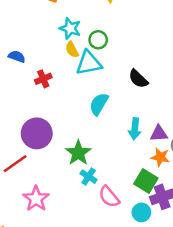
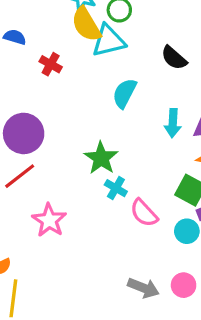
yellow semicircle: (72, 50) -> (86, 24), size x1.6
red cross: (43, 79) -> (51, 64), turned -35
purple circle: (37, 133) -> (24, 133), moved

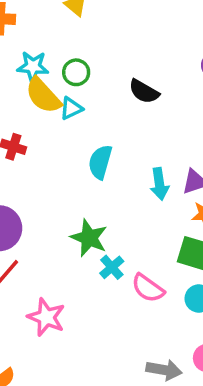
cyan triangle: (109, 41) -> (71, 108), size x0.6
black semicircle: (174, 58) -> (144, 91), moved
cyan cross: (116, 188) -> (112, 267), turned 30

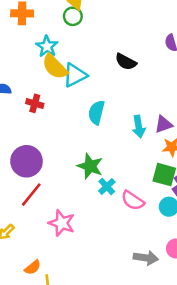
cyan star: (33, 66) -> (47, 46), turned 30
green circle: (76, 72) -> (73, 16), moved
cyan triangle: (71, 108) -> (75, 75), size x1.5

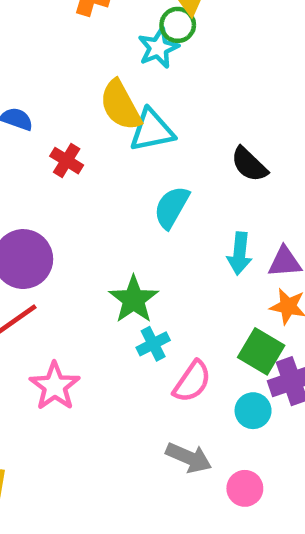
cyan star: (47, 46) -> (158, 48), moved
black semicircle: (126, 62) -> (249, 164), moved
pink semicircle: (133, 200) -> (192, 382), turned -105
gray arrow: (146, 258) -> (189, 458), moved

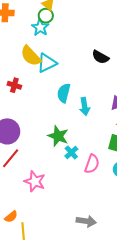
black semicircle: (249, 164) -> (100, 57), moved
cyan arrow: (240, 253) -> (85, 106), moved
gray arrow: (189, 458) -> (86, 221), moved

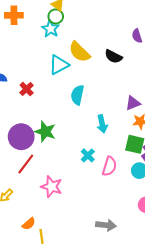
yellow semicircle: (31, 56) -> (79, 52), moved
red cross: (14, 85) -> (27, 89), turned 32
cyan arrow: (85, 106) -> (102, 124), moved
green star: (58, 136) -> (45, 132), moved

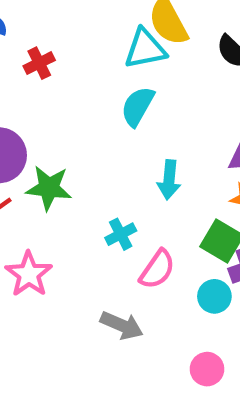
cyan triangle: (59, 65) -> (145, 49), moved
green star: (45, 132) -> (49, 188), moved, turned -30
gray arrow: (106, 225) -> (122, 325), moved

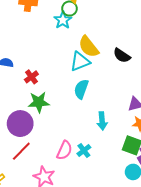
green star: (49, 188) -> (39, 102), moved
pink semicircle: (157, 269) -> (64, 150), moved

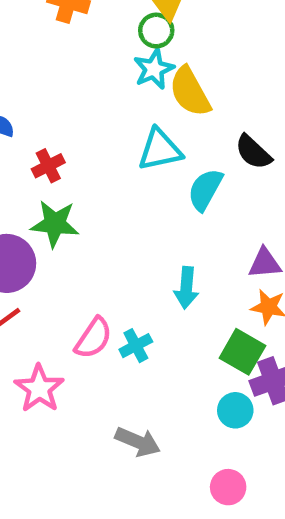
cyan star: (63, 20) -> (154, 69), moved
yellow semicircle: (89, 47) -> (190, 92), moved
cyan semicircle: (81, 89) -> (205, 190), moved

